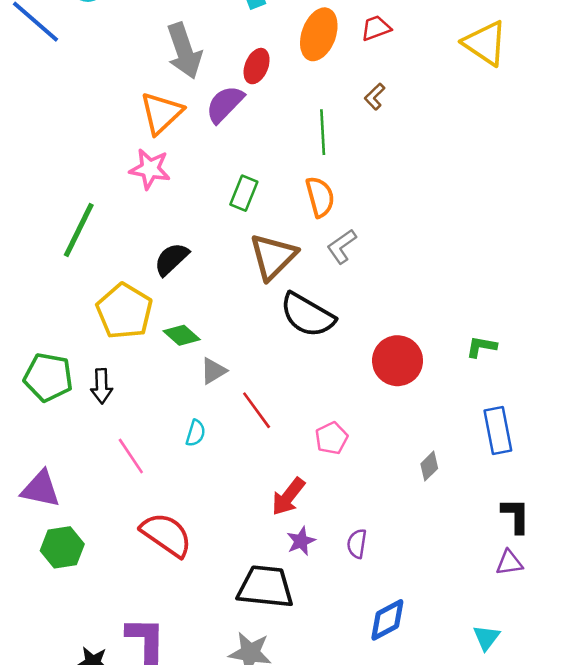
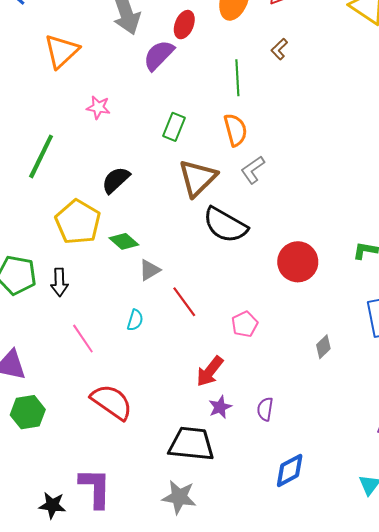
orange triangle: (161, 113) -> (62, 51), moved
pink star: (150, 169) -> (98, 107), size x0.7

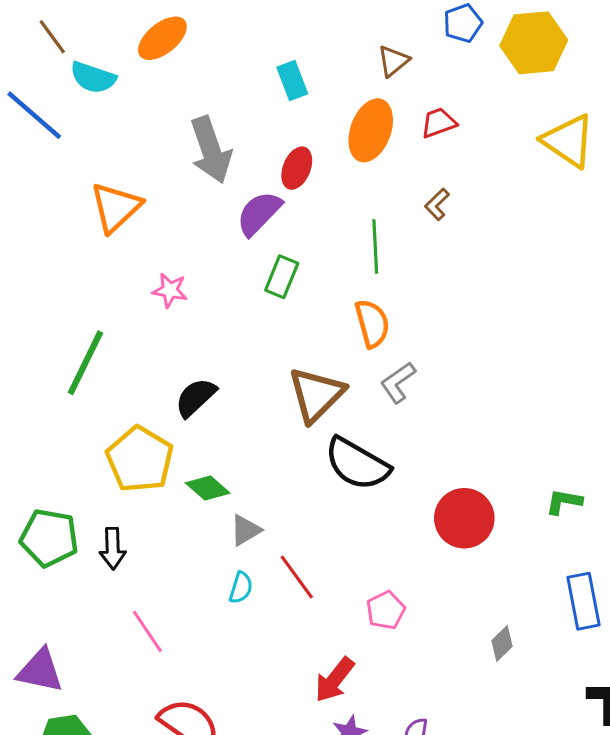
green rectangle: (174, 127) -> (282, 277), moved
cyan semicircle: (135, 320) -> (241, 588), moved

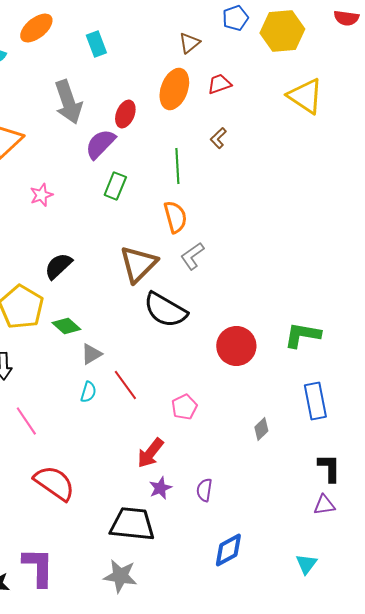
cyan rectangle: (292, 81) -> (96, 44), moved
pink star: (170, 290) -> (41, 195), turned -30
green L-shape: (564, 502) -> (302, 335), size x1.5

